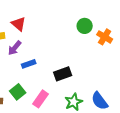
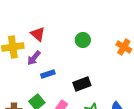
green circle: (85, 26) -> (83, 40), moved

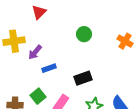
red triangle: (38, 34) -> (39, 12), moved, turned 35

